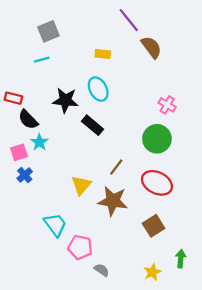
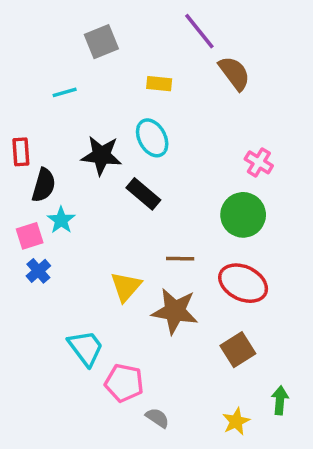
gray square: (48, 31) -> (101, 42), moved
red rectangle: (13, 98) -> (21, 152), turned 72
black semicircle: (28, 120) -> (44, 185), turned -120
brown line: (116, 167) -> (180, 259), turned 54

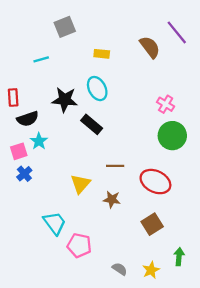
purple line: (199, 31) -> (177, 32), moved
black semicircle: (44, 185) -> (28, 119), turned 55
green circle: (243, 215) -> (172, 136), moved
brown star: (175, 311) -> (112, 199), size x0.6
gray semicircle: (157, 418) -> (120, 269), moved

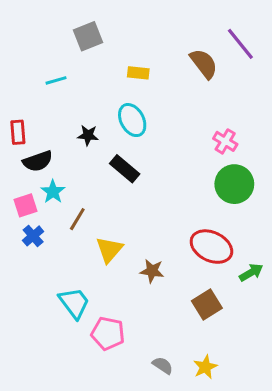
black star: (65, 100) -> (88, 135), size x0.6
brown line: (115, 166) -> (77, 219), moved, turned -60
green arrow: (179, 257) -> (251, 272), moved, turned 54

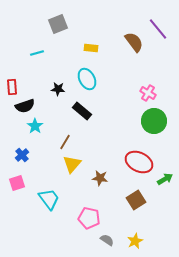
pink square: (25, 205) -> (17, 183), moved
brown line: (77, 219) -> (65, 142), moved
pink pentagon: (108, 333) -> (89, 218), moved

